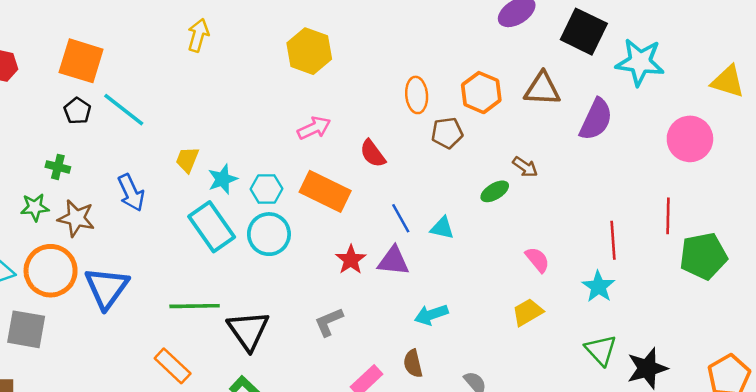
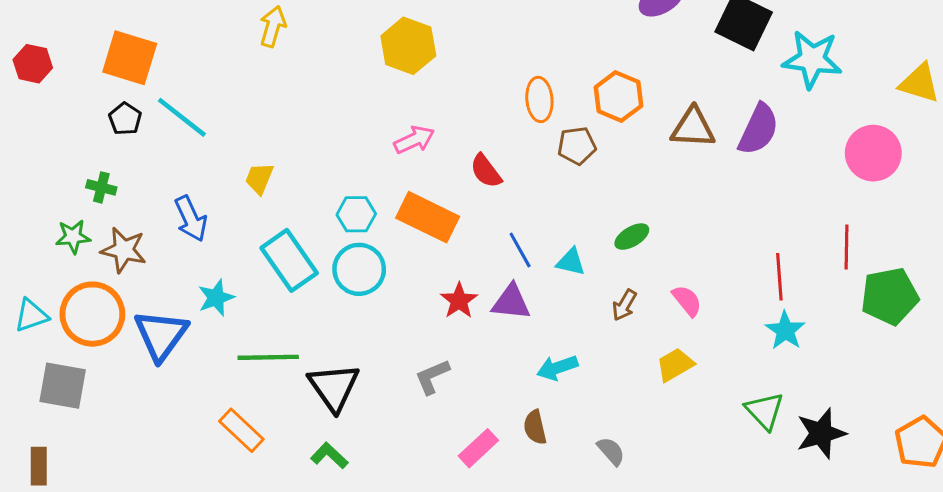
brown triangle: (542, 89) -> (693, 128), moved
brown arrow: (525, 167) -> (624, 305), moved, turned 85
cyan star: (223, 179) -> (216, 298), moved
green ellipse: (495, 191) -> (632, 237), moved
cyan star: (598, 287) -> (785, 330), moved

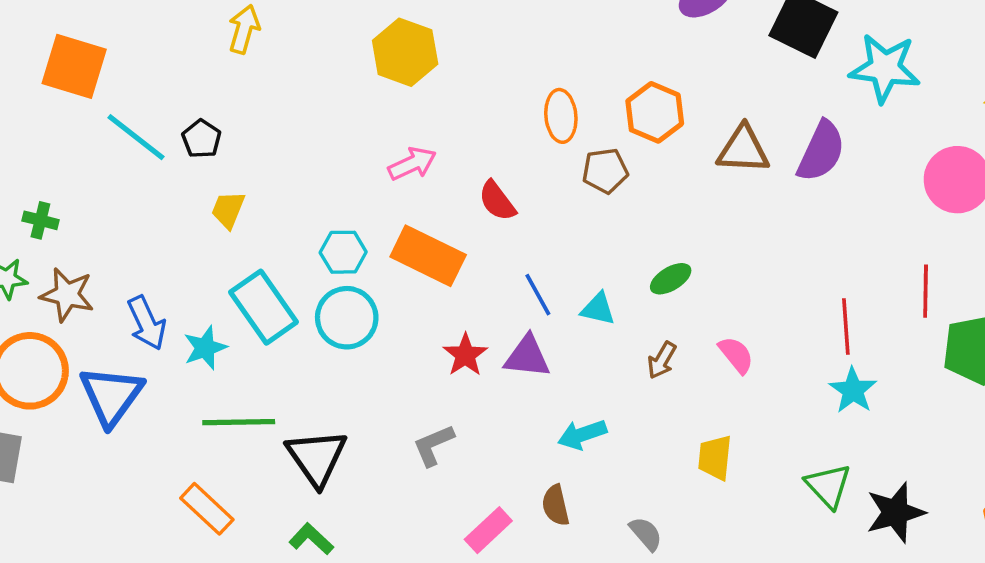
black pentagon: (125, 119) -> (202, 139), moved
blue arrow: (191, 219) -> (147, 323), moved
cyan star: (216, 298) -> (205, 348), moved
yellow trapezoid: (675, 365) -> (715, 458), moved, turned -54

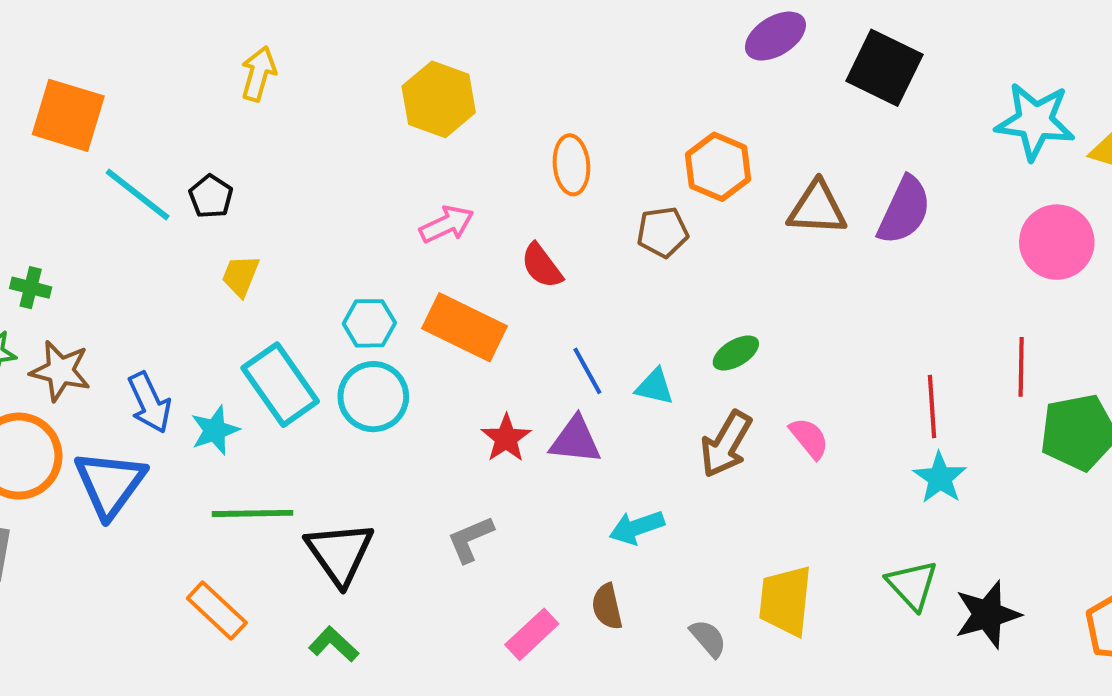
cyan star: (885, 68) -> (1035, 121), moved
orange ellipse: (561, 116) -> (571, 165), moved
brown arrow: (662, 360) -> (726, 444), size x1.6
yellow trapezoid: (715, 458) -> (785, 601), moved, size x1.4

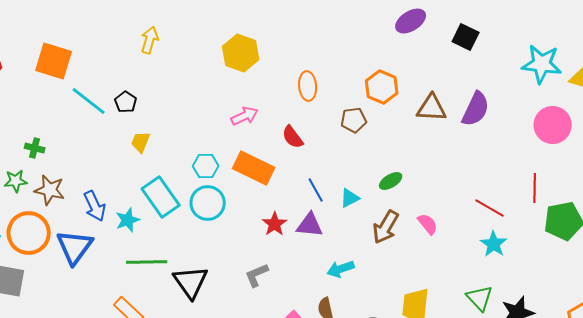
black square: (884, 68) -> (466, 37), size x0.7
cyan triangle: (655, 387) -> (350, 198), turned -40
red line: (932, 407) -> (490, 208), turned -56

